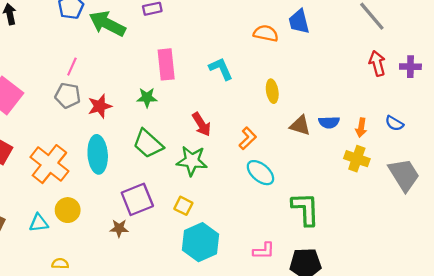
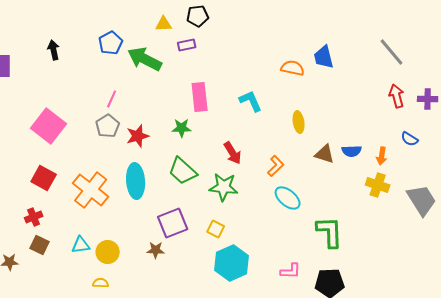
gray pentagon: (68, 95) -> (108, 126), turned 30
blue semicircle: (394, 123) -> (410, 139), moved
yellow circle: (68, 210) -> (108, 252), moved

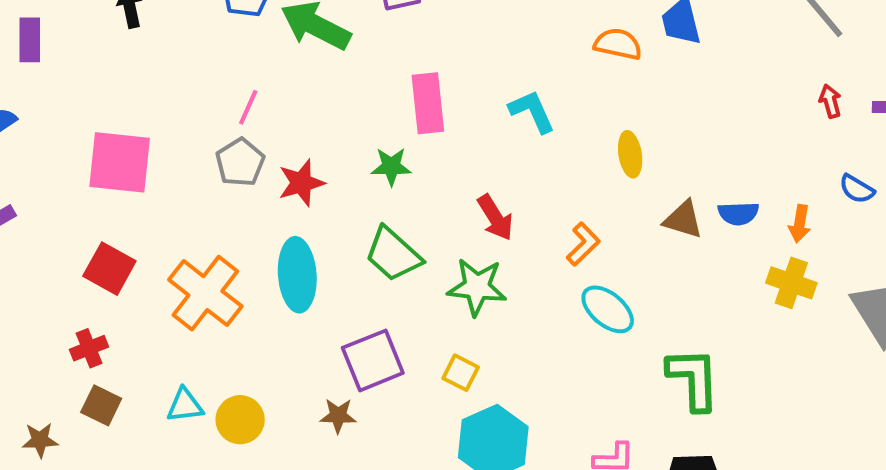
red arrow: (397, 96) -> (830, 101), size x0.7
pink square: (49, 126) -> (120, 162), turned -32

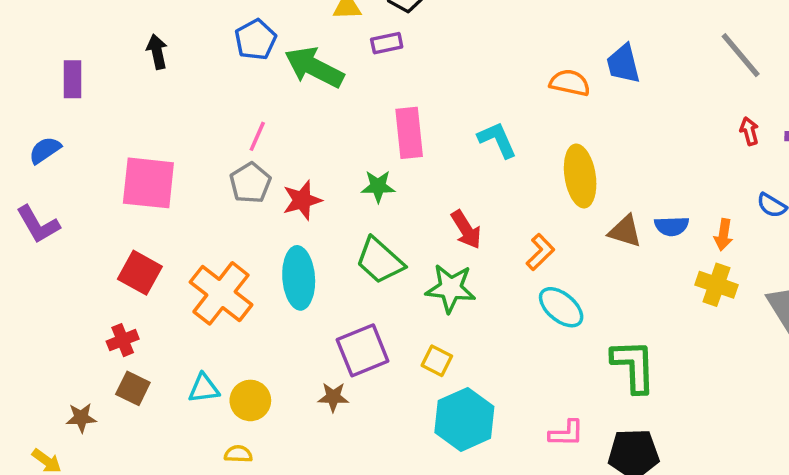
yellow ellipse: (630, 154) -> (580, 176), size x1.6

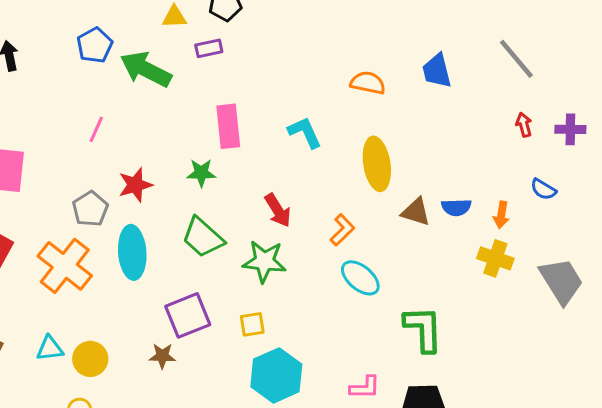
blue trapezoid: (623, 64) -> (437, 71), moved
gray pentagon: (250, 183) -> (90, 209), moved
yellow square: (437, 361) -> (252, 324), turned -36

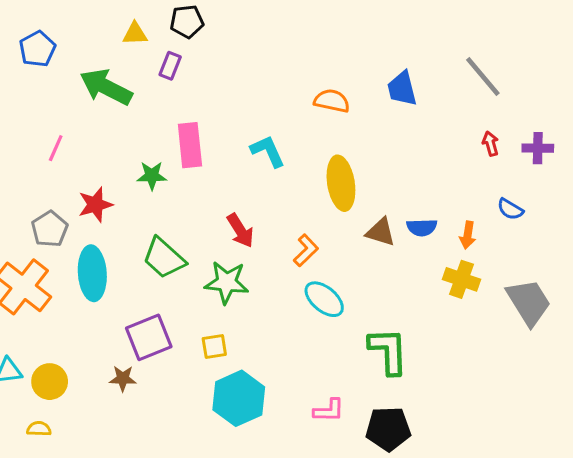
blue pentagon: (95, 45) -> (37, 49), moved
purple rectangle: (209, 48) -> (170, 66), turned -56
green star: (201, 173) -> (152, 176), moved

